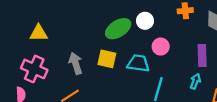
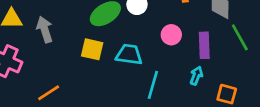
pink circle: (161, 47) -> (171, 35), moved
gray arrow: (76, 63) -> (45, 29), moved

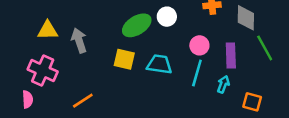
cyan line: (153, 85) -> (197, 73), moved

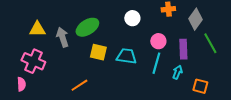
gray diamond: (246, 18) -> (195, 19), turned 35
green ellipse: (137, 25) -> (87, 27), moved
orange line: (83, 101) -> (79, 85), moved

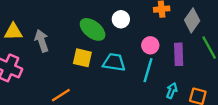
green ellipse: (87, 27) -> (93, 29), moved, turned 70
cyan arrow: (177, 72) -> (172, 91), moved

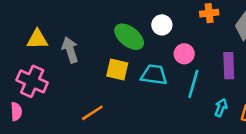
pink circle: (150, 45) -> (184, 54), moved

